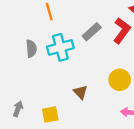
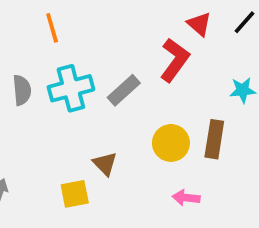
gray rectangle: (92, 32) -> (124, 90), moved
yellow square: (50, 114) -> (75, 194), moved

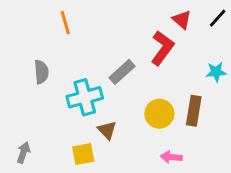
cyan cross: (71, 88) -> (85, 97), moved

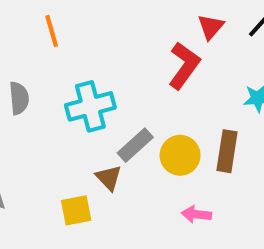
red triangle: (182, 20) -> (211, 27), turned 30
gray rectangle: (122, 72) -> (135, 145), moved
cyan cross: (85, 97) -> (90, 106), moved

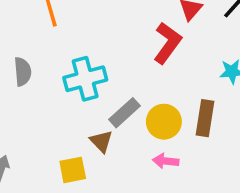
pink arrow: (196, 214) -> (166, 161), moved

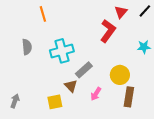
brown rectangle: (205, 118) -> (129, 97), moved
yellow circle: (164, 122) -> (120, 75), moved
pink arrow: (166, 161) -> (96, 94), moved, turned -64

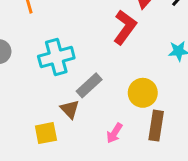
pink arrow: (96, 94) -> (114, 133), moved

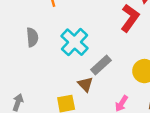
cyan cross: (56, 57) -> (74, 42), turned -32

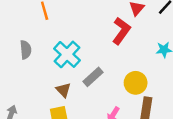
brown triangle: (85, 84) -> (63, 90), moved

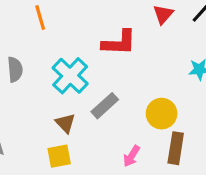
red L-shape: (121, 31) -> (119, 43), moved, turned 56

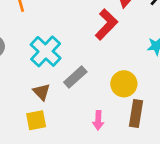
red L-shape: (119, 43) -> (106, 24), moved, turned -48
pink arrow: (132, 156) -> (98, 120), turned -30

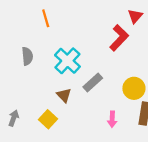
yellow square: (36, 120) -> (48, 119), moved, turned -36

